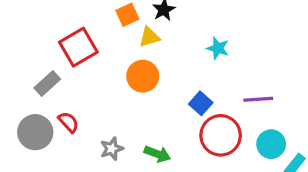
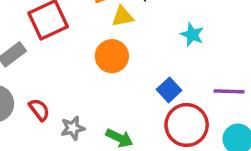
red semicircle: (69, 122) -> (39, 110), moved

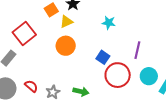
purple line: (229, 91) -> (137, 50), turned -66

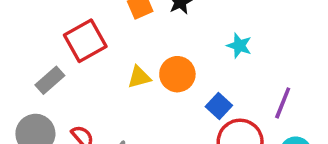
yellow triangle: (66, 22) -> (139, 77), moved
orange circle: (66, 46) -> (177, 74), moved

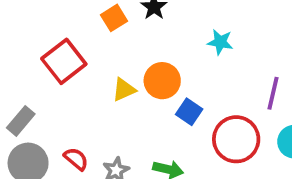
gray rectangle: (50, 80) -> (21, 121), moved
blue square: (219, 106) -> (189, 112), moved

